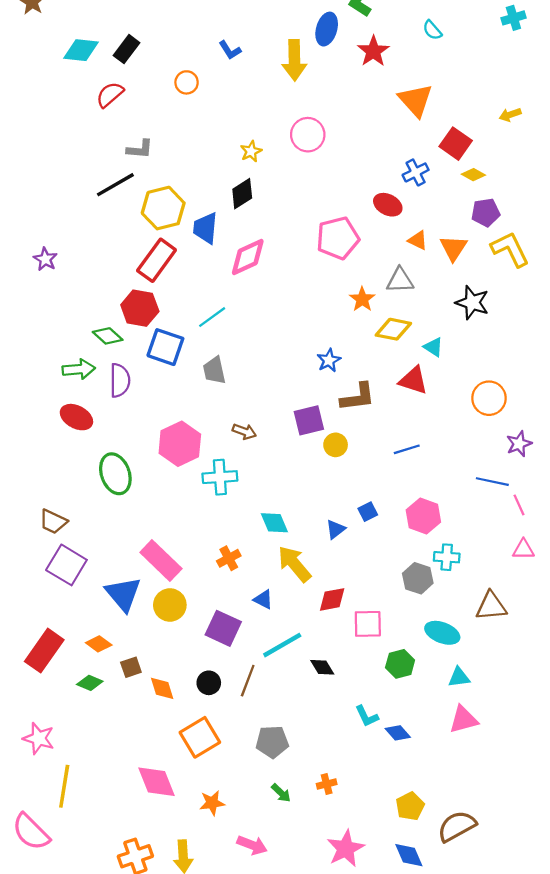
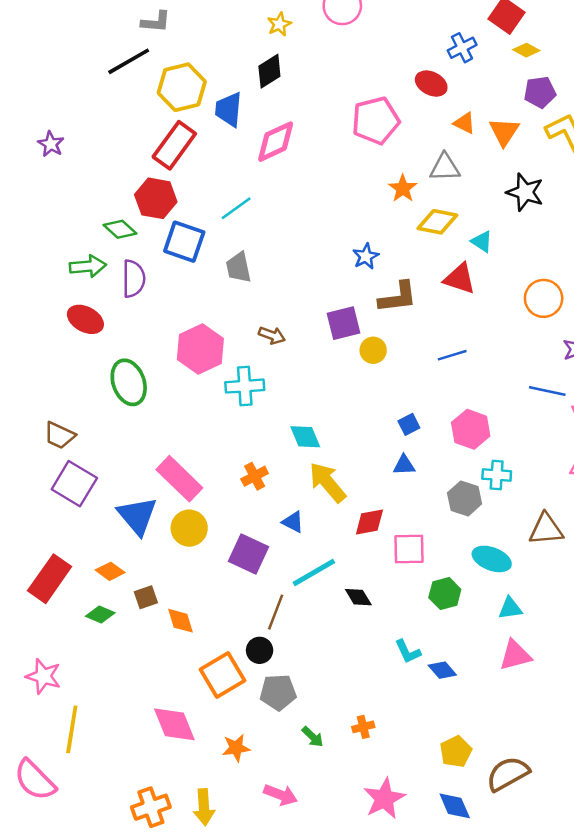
blue triangle: (336, 529) -> (404, 465), moved, turned 35
black circle: (209, 683) -> (260, 650), moved
gray pentagon: (272, 742) -> (278, 692), moved

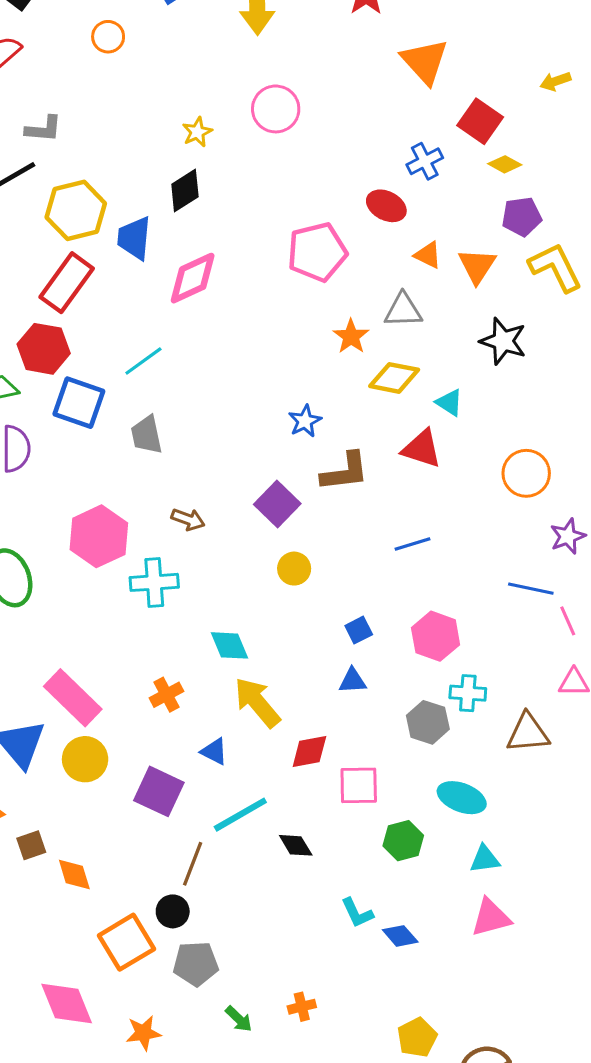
purple square: (344, 323) -> (277, 504), turned -32
yellow circle: (373, 350) -> (294, 569), moved
brown triangle: (546, 529) -> (528, 733), moved

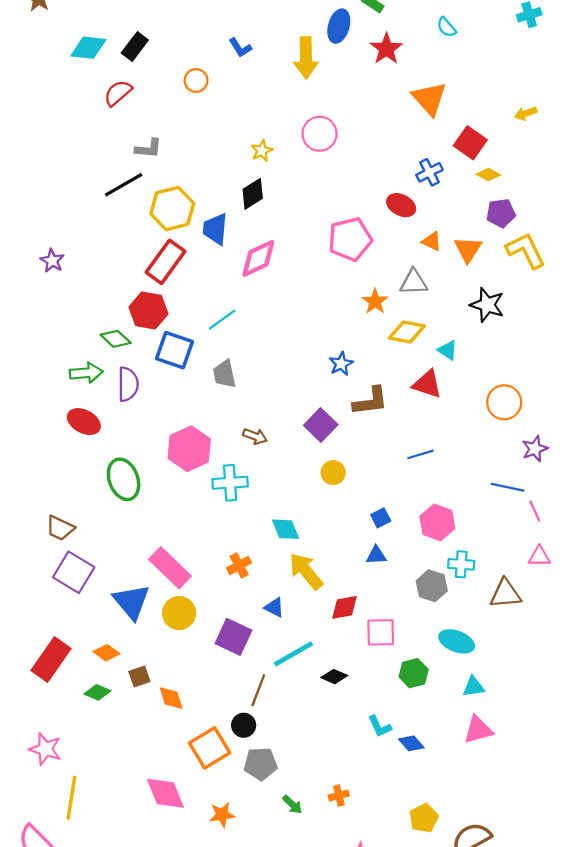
black diamond: (296, 845) -> (334, 677), turned -35

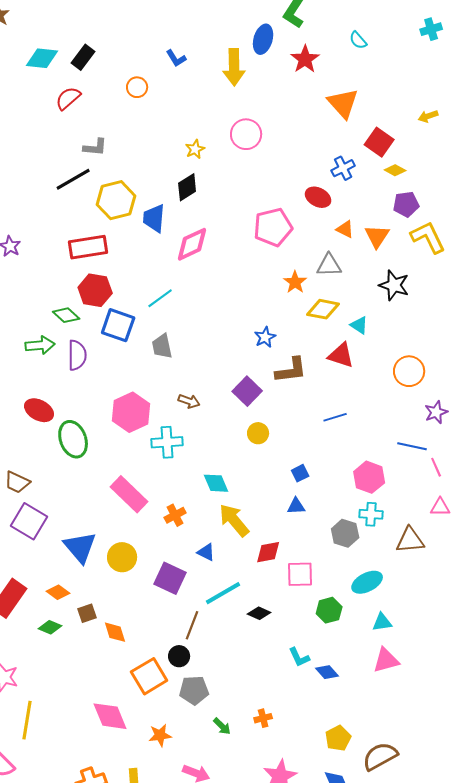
red rectangle: (165, 262) -> (88, 247), moved, turned 45
red ellipse: (84, 422) -> (39, 410), moved
pink hexagon: (437, 522) -> (369, 477), moved
pink rectangle: (170, 568) -> (129, 494), moved
cyan ellipse: (457, 641) -> (367, 582), turned -48

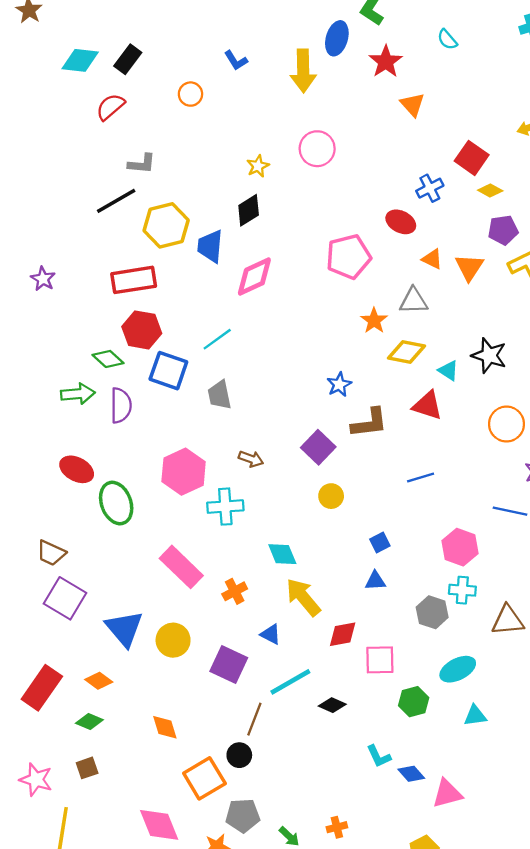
orange triangle: (343, 103) -> (412, 105), moved, size x0.7
black star: (394, 285) -> (489, 355), moved
brown square: (87, 613) -> (87, 768), moved
pink triangle: (386, 660) -> (447, 793), moved
gray pentagon: (194, 690) -> (243, 816), moved

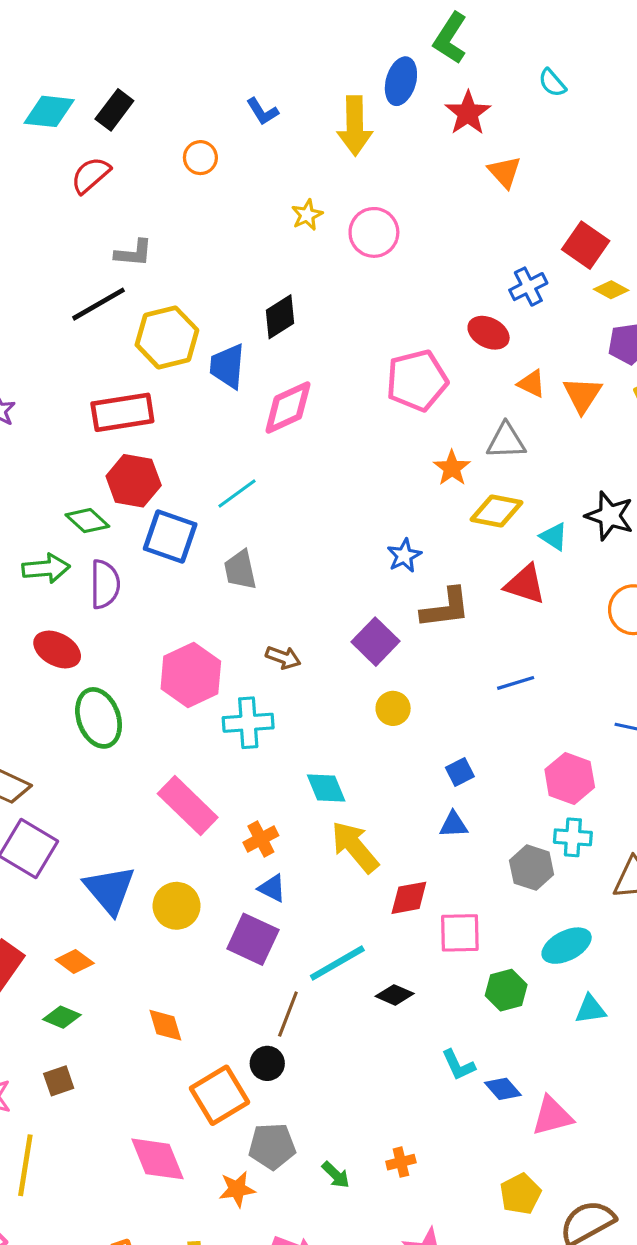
yellow star: (258, 166) -> (307, 215), moved
red ellipse: (77, 469) -> (57, 649), moved
blue triangle: (271, 634) -> (272, 888), moved

